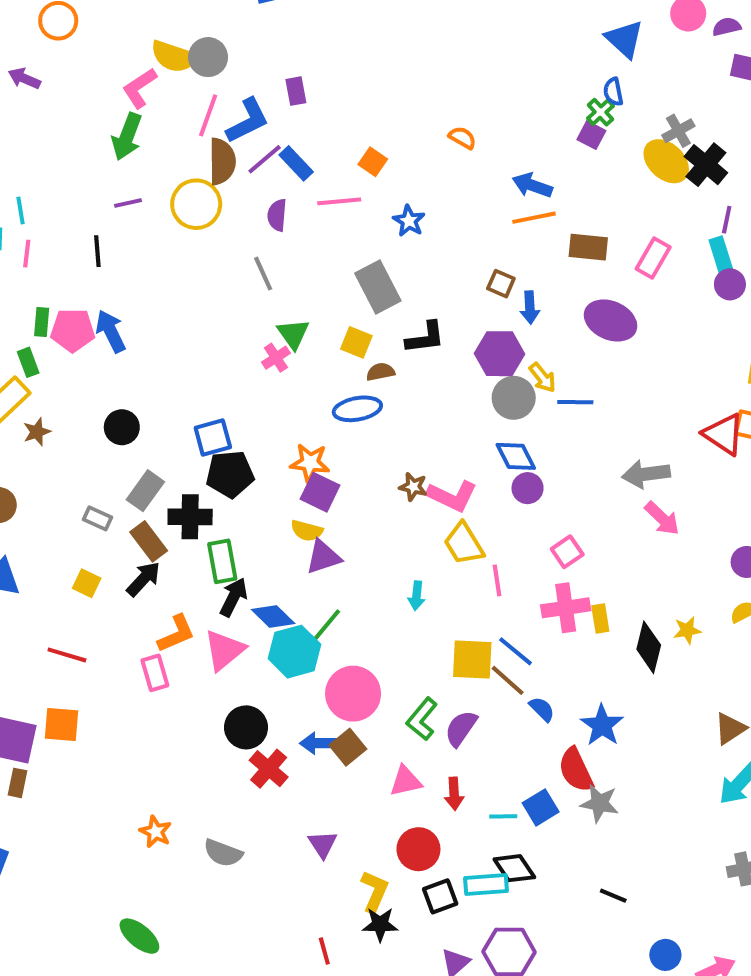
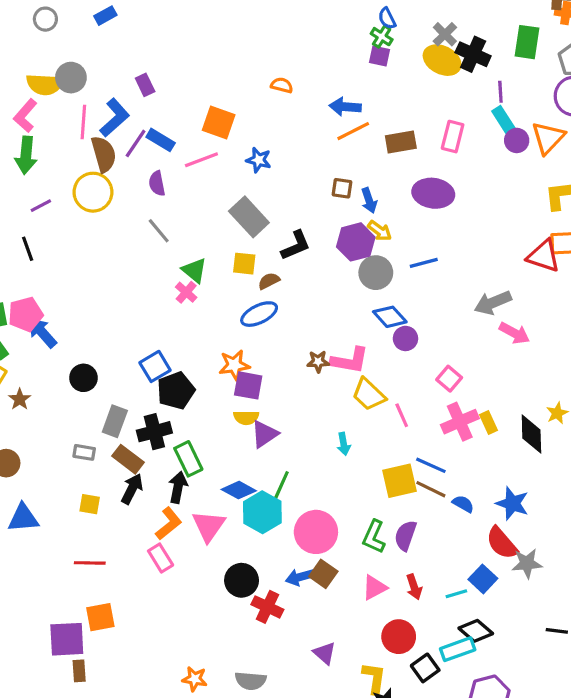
orange square: (373, 162) -> (219, 122), size x1.5
blue arrow: (111, 331) -> (42, 333), moved
yellow arrow: (542, 378) -> (380, 231), moved
black arrow: (233, 597) -> (178, 487), moved

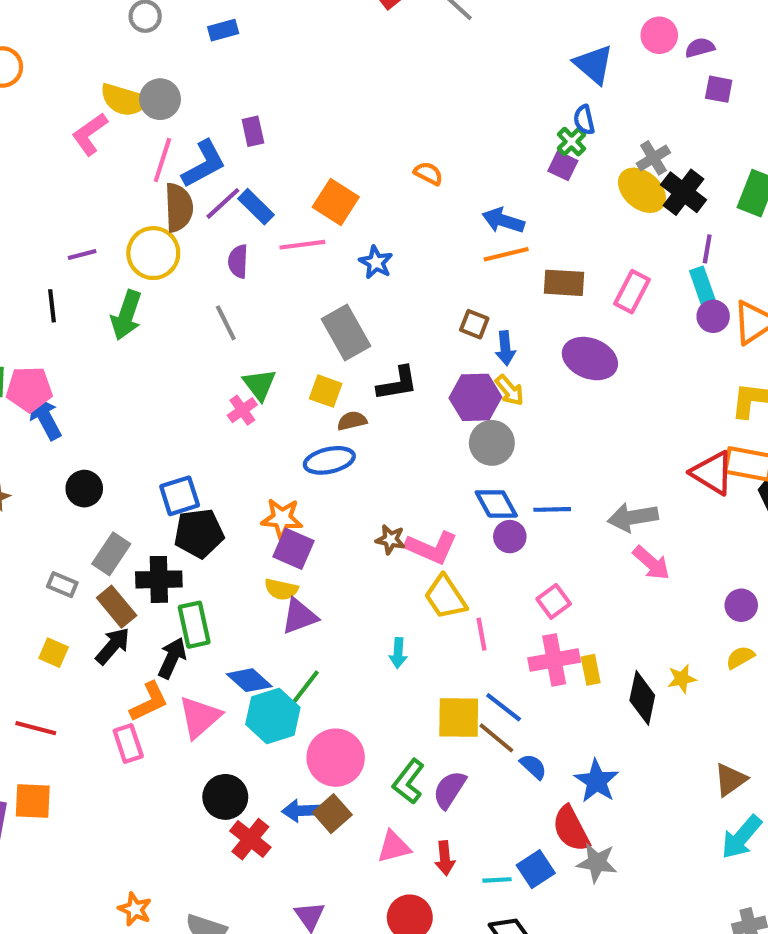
green arrow: (26, 155) -> (126, 315), moved
blue line: (424, 263) -> (552, 509), moved

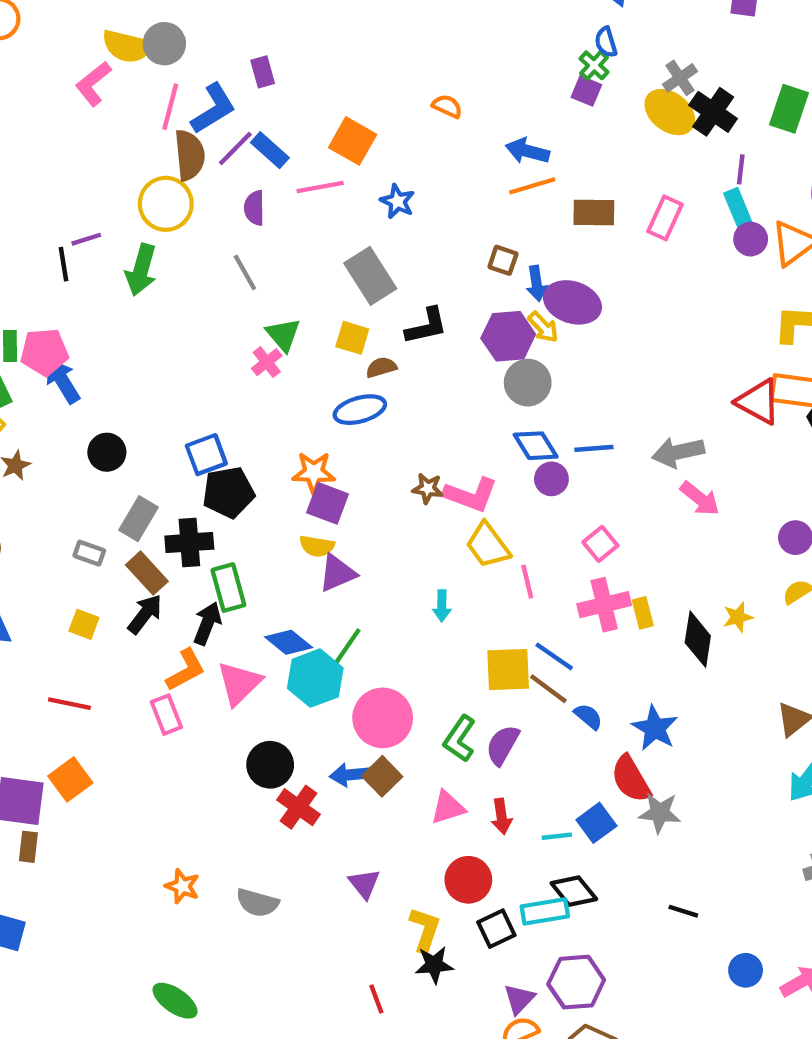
purple line: (82, 254) -> (86, 239), moved
purple ellipse: (590, 359) -> (572, 302), moved
orange square: (33, 801) -> (70, 779), turned -36

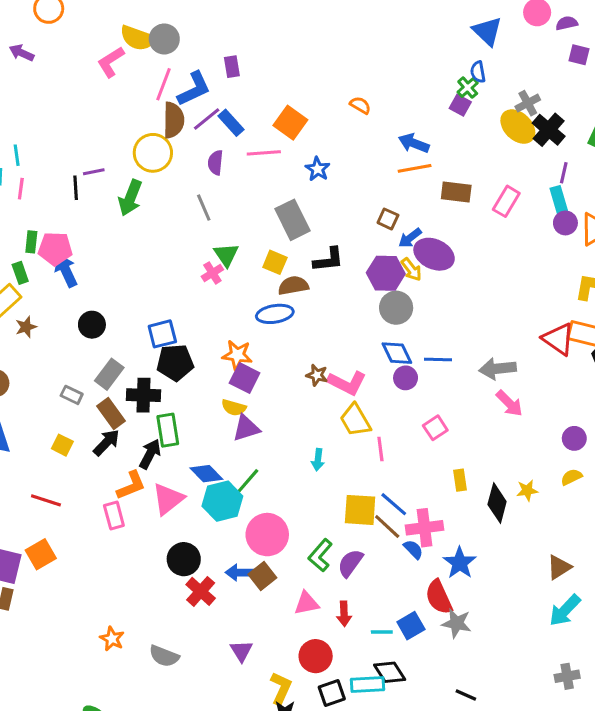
blue arrow: (537, 283) -> (410, 238), turned 55
brown semicircle: (381, 367) -> (293, 286), size x1.4
pink cross: (604, 605) -> (425, 528), moved

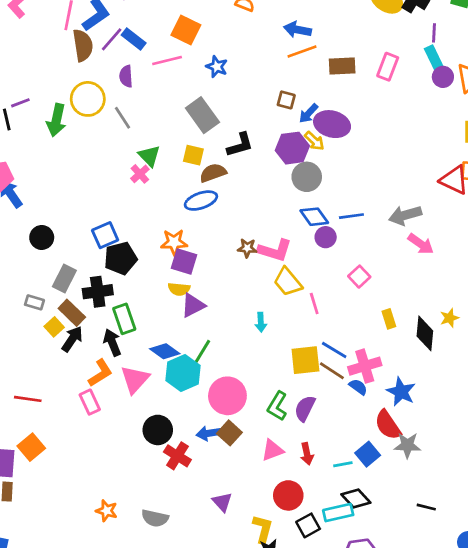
yellow circle: (153, 153) -> (88, 99), moved
yellow square: (62, 445) -> (54, 327), moved, turned 30
black arrow: (150, 454) -> (112, 342), turned -40

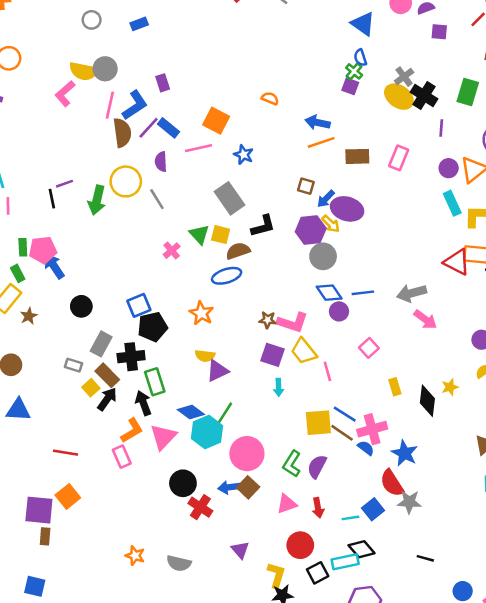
cyan rectangle: (434, 59) -> (452, 203), moved
green triangle: (149, 156) -> (199, 234), moved
orange star: (174, 242) -> (201, 313), turned 30
purple square: (184, 261) -> (272, 355), moved

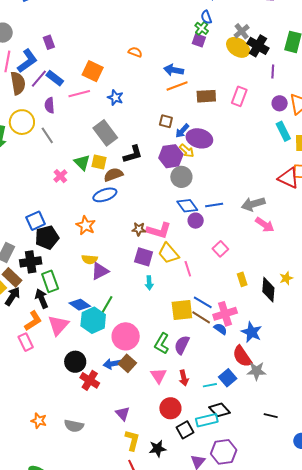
pink triangle: (287, 504) -> (159, 376), turned -42
yellow L-shape: (276, 575) -> (132, 440), moved

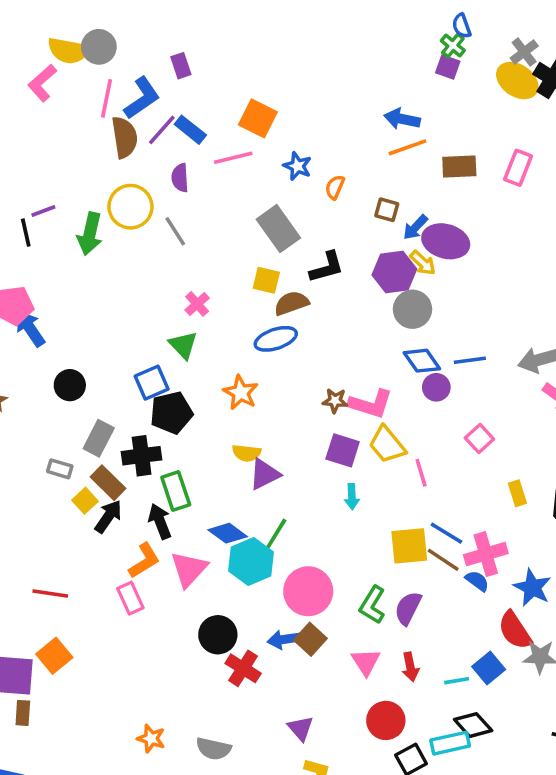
orange semicircle: (135, 52) -> (335, 187), moved, turned -88
green triangle: (82, 162) -> (183, 345), moved

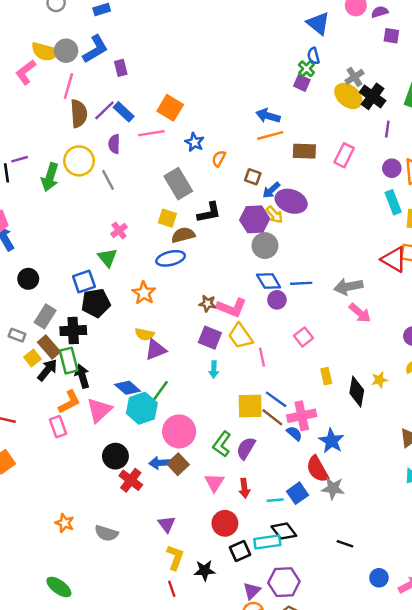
blue L-shape: (142, 98) -> (95, 49), moved
green rectangle: (176, 491) -> (69, 361), moved

